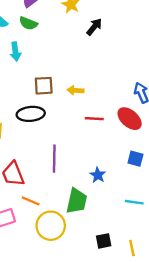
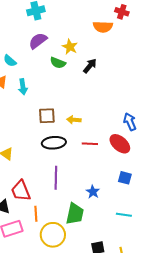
green semicircle: (28, 23) -> (58, 63), moved
black ellipse: (31, 114) -> (54, 143), moved
orange line: (31, 201) -> (36, 214), turned 63

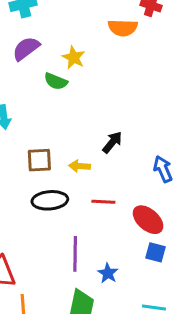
black arrow: (90, 66) -> (112, 142), moved
red ellipse: (120, 144) -> (148, 220), moved
purple line: (56, 178) -> (75, 254), moved

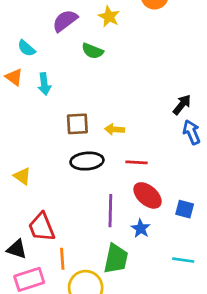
yellow star: (74, 57) -> (109, 17), moved
black arrow: (112, 142) -> (182, 105), moved
red ellipse: (148, 220) -> (148, 195), moved

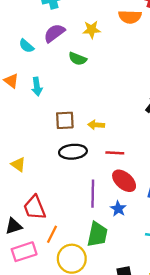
yellow star: (109, 17) -> (92, 30), turned -30
cyan semicircle: (26, 48) -> (26, 46), moved
black triangle: (17, 249) -> (14, 226), turned -36
orange line: (62, 259) -> (52, 234), turned 30

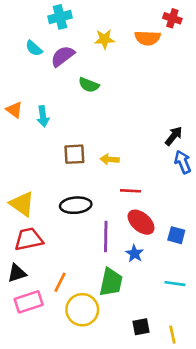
yellow star: (92, 30) -> (104, 39), moved
cyan semicircle: (26, 46) -> (34, 48), moved
black ellipse: (73, 152) -> (76, 205), moved
yellow triangle: (18, 165) -> (22, 204), size x1.5
red trapezoid: (35, 208) -> (29, 239), moved, turned 100

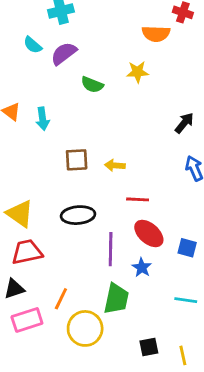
yellow star: (104, 39) -> (138, 72), moved
black arrow: (174, 136) -> (184, 123), moved

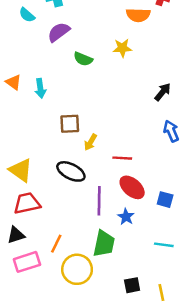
cyan semicircle: (33, 45) -> (27, 15), moved
yellow arrow: (115, 165) -> (90, 142), moved, turned -63
black ellipse: (78, 215) -> (71, 171), turned 32

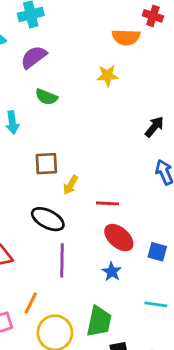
green semicircle: (83, 59) -> (46, 97), moved
purple line: (99, 201) -> (62, 260), moved
green trapezoid: (104, 244) -> (99, 321), moved

